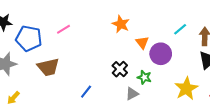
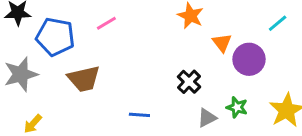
green star: (144, 77) -> (237, 107), moved
blue line: (86, 92) -> (139, 115), turned 56

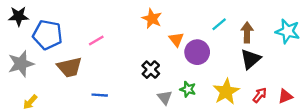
pink line: (106, 23) -> (96, 41), moved
blue line: (139, 115) -> (100, 95), moved
gray triangle: (207, 118) -> (165, 97), turned -42

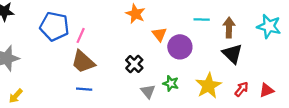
cyan line: (219, 24) -> (202, 20), turned 42
blue pentagon: (48, 35) -> (54, 26), moved
pink line: (96, 41) -> (81, 35), turned -35
black triangle: (250, 59) -> (232, 54), turned -35
brown trapezoid: (70, 67) -> (83, 62), moved, turned 55

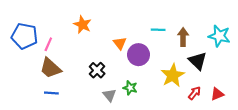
orange star: (135, 14) -> (83, 25), moved
black triangle: (232, 54) -> (198, 61), moved
yellow star: (208, 86) -> (173, 75), moved

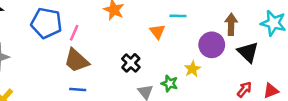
cyan line: (158, 30) -> (178, 16), moved
purple circle: (138, 55) -> (212, 45), moved
yellow star: (173, 75) -> (192, 69), moved, size x0.6

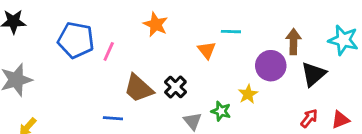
black triangle: (248, 52) -> (313, 74), turned 35
brown trapezoid: (77, 61) -> (139, 88), moved

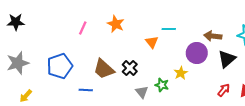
blue pentagon: (76, 40) -> (60, 66), moved, turned -30
brown arrow: (293, 41) -> (213, 36), turned -84
pink line: (109, 51) -> (83, 28), moved

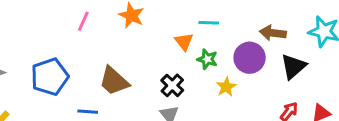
black cross: (130, 68) -> (172, 85), moved
green star: (162, 85) -> (207, 59), moved

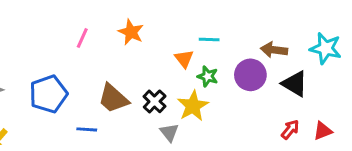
black triangle: (293, 66) -> (295, 84), turned -48
black cross: (172, 85) -> (155, 101), moved
yellow star: (226, 87) -> (193, 106), moved, size x1.5

